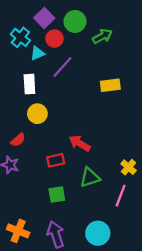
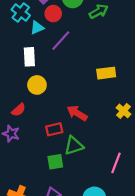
yellow rectangle: (110, 85) -> (106, 73), moved
yellow cross: (129, 167) -> (124, 111), moved
green triangle: (90, 177) -> (74, 146), moved

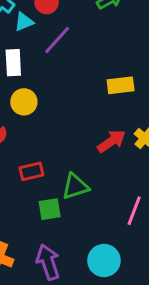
red arrow: (77, 113) -> (112, 141), moved, turned 114
red rectangle: (54, 129) -> (31, 171), moved

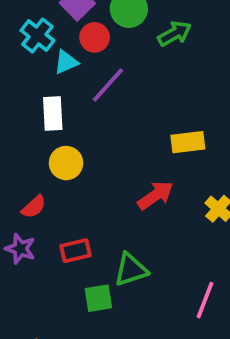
red arrow: (112, 141) -> (155, 195), moved

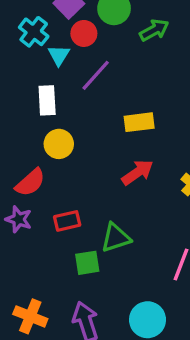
cyan triangle: (66, 62) -> (59, 55), turned -35
yellow rectangle: (188, 142) -> (139, 122), moved
red semicircle: (34, 207) -> (30, 182), size x1.4

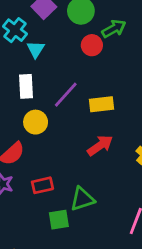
red circle: (84, 33) -> (92, 45), moved
purple line: (96, 75) -> (66, 95), moved

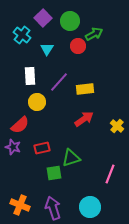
cyan triangle: (36, 49) -> (47, 49), moved

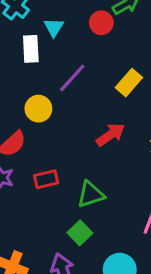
white rectangle: (30, 76) -> (31, 49), moved
yellow rectangle: (85, 89) -> (129, 83), moved, turned -42
green square: (54, 173) -> (80, 233), moved, turned -35

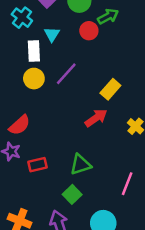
yellow rectangle: (129, 83) -> (110, 89), moved
yellow circle: (38, 109) -> (34, 79), moved
red rectangle: (46, 179) -> (38, 165), moved

